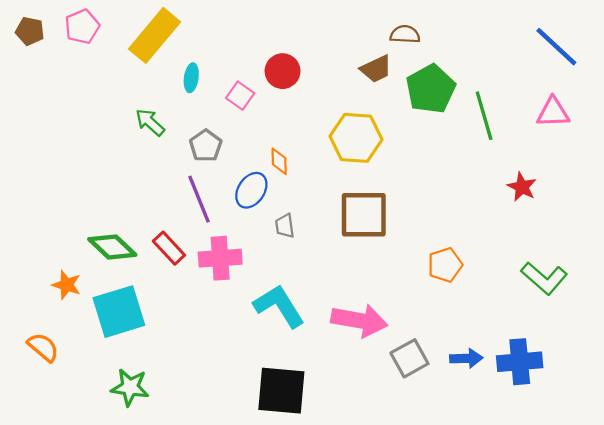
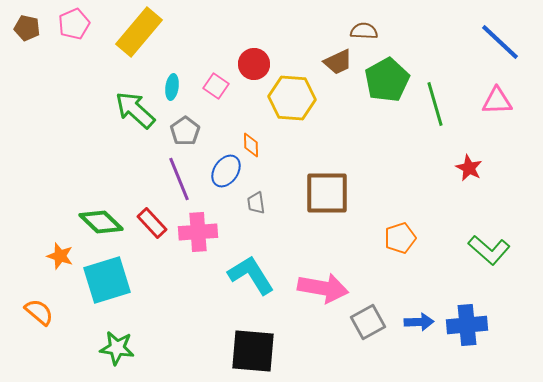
cyan ellipse: (191, 78) -> (172, 87), moved
green arrow: (150, 122) -> (135, 110), size x1.5
yellow hexagon: (356, 138) -> (292, 98), moved

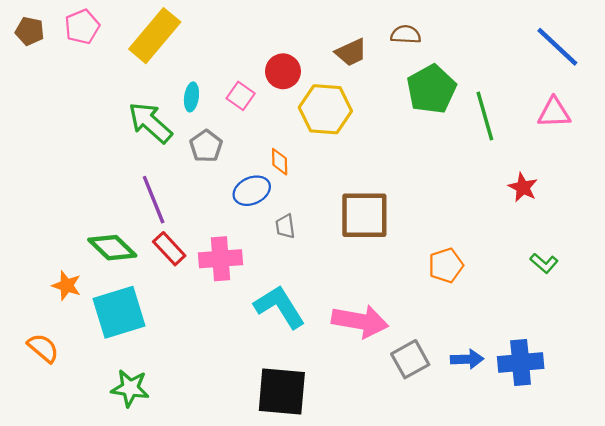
brown trapezoid: (338, 62) -> (351, 52), moved
blue ellipse: (226, 171) -> (252, 191), turned 32
purple line: (179, 179) -> (154, 200), moved
green L-shape: (489, 250) -> (544, 263), moved, size x0.6

